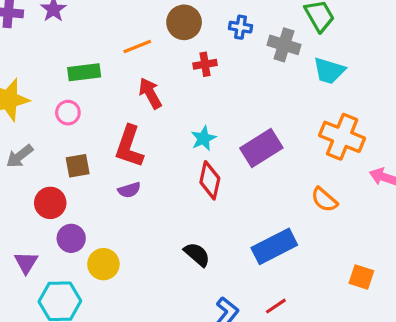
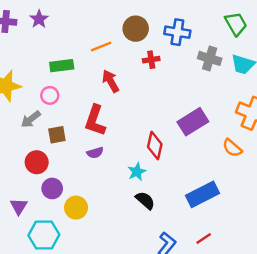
blue cross: (240, 27) -> (177, 32), size x1.5
gray cross: (284, 45) -> (210, 58), moved
cyan star: (203, 138) -> (137, 172), moved
gray arrow: (20, 156) -> (31, 119), moved
orange semicircle: (324, 200) -> (232, 148), moved

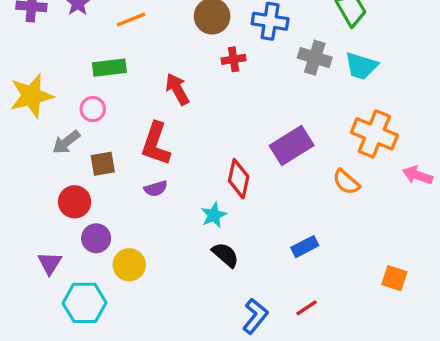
orange line: (101, 47) -> (131, 20), moved
blue rectangle: (202, 194) -> (305, 247), size x0.6

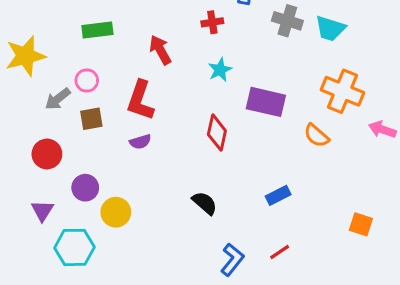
pink circle: (93, 109) -> (87, 80), moved
purple rectangle: (292, 145) -> (266, 102), turned 45
red circle: (75, 202) -> (47, 154), moved
cyan star: (214, 215) -> (220, 70), moved

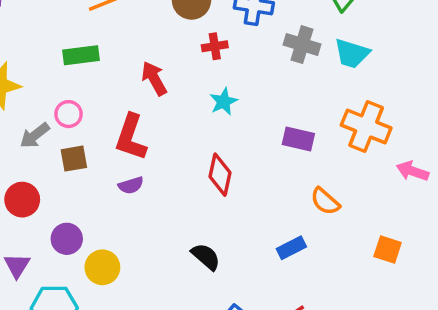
purple rectangle: (266, 102) -> (298, 139), moved, size x0.7
orange semicircle: (316, 136) -> (325, 201), moved
orange square: (361, 224) -> (388, 249), moved

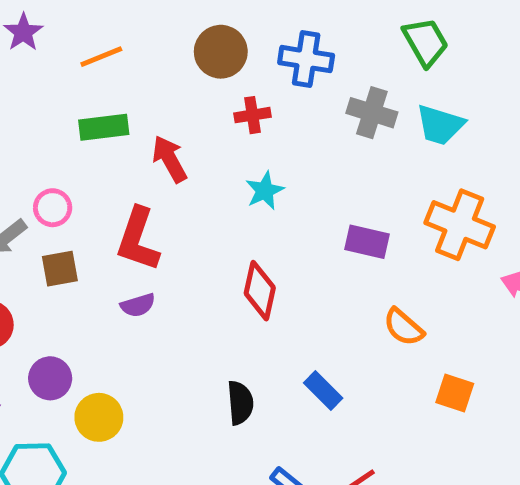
green rectangle: (81, 55) -> (104, 127), moved
blue rectangle: (291, 248) -> (323, 391), moved, turned 72
orange square: (388, 249) -> (455, 393), moved
black semicircle: (206, 257) -> (240, 403), turned 44

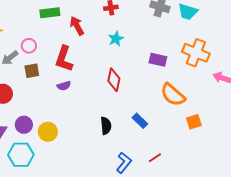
orange semicircle: (404, 327) -> (173, 95), size x1.5
purple circle: (50, 378) -> (24, 125), moved
orange square: (455, 393) -> (194, 122), turned -35

